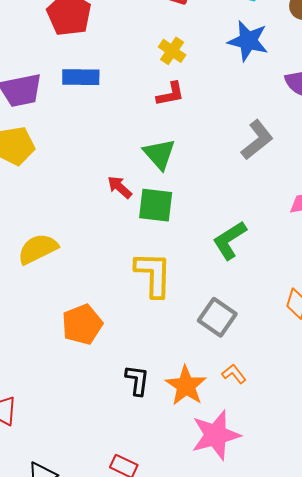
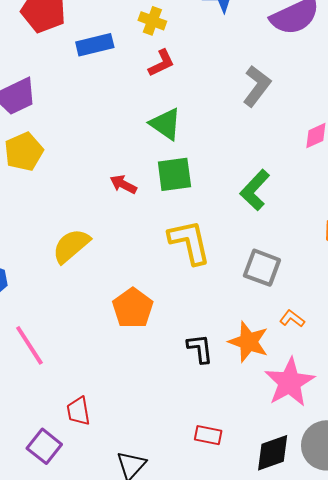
blue rectangle: (81, 77) -> (95, 45), moved
red arrow: (120, 187) -> (123, 184), moved

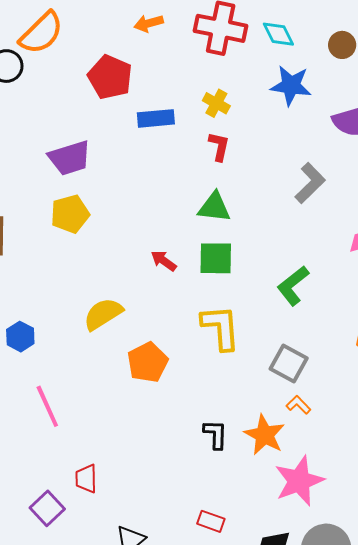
red L-shape: (161, 63) -> (219, 146), turned -60
green triangle: (166, 124) -> (214, 207), turned -36
orange pentagon: (133, 308) -> (148, 362), moved
orange L-shape: (292, 319) -> (298, 405), moved

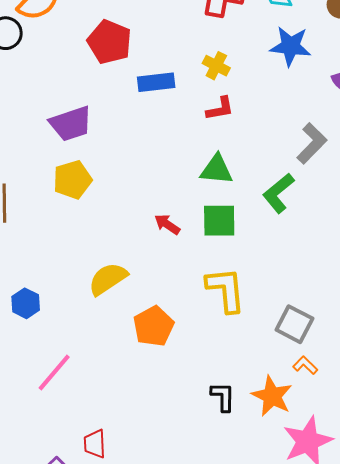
red L-shape: (219, 146) -> (220, 109), turned 68
green L-shape: (293, 286) -> (278, 193), moved
pink line: (47, 406) -> (54, 373), turned 66

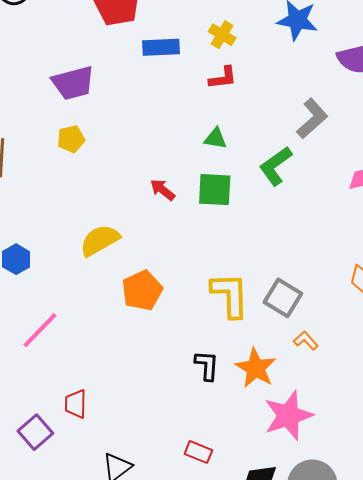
green triangle: (217, 170) -> (215, 138), size x0.7
yellow pentagon: (72, 180) -> (71, 139), size x0.7
yellow L-shape: (226, 290) -> (230, 295), moved
orange L-shape: (305, 365) -> (306, 341), moved

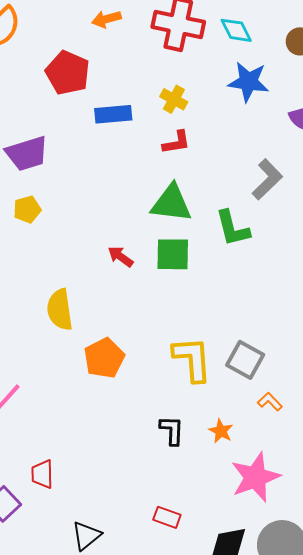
green triangle: (215, 138) -> (171, 203), size x1.8
green L-shape: (276, 166) -> (233, 228), turned -66
yellow semicircle: (100, 240) -> (60, 310), turned -66
orange star: (256, 368) -> (221, 431), size x0.6

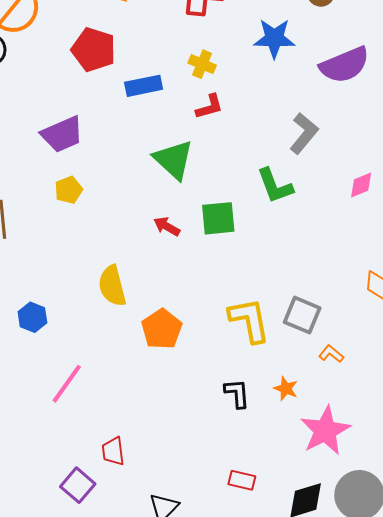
green triangle: (171, 203) -> (173, 160), moved, turned 42

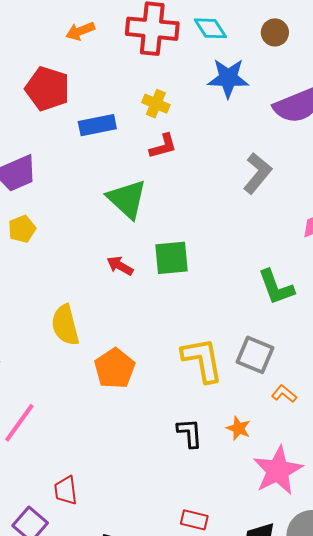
green L-shape: (275, 186) -> (276, 287), moved

